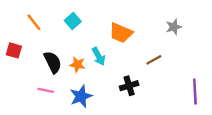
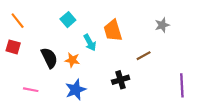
orange line: (34, 22) -> (18, 21), moved
orange trapezoid: (121, 33) -> (113, 30), turned 50
cyan arrow: (99, 56) -> (90, 43), moved
pink line: (46, 90) -> (31, 90), moved

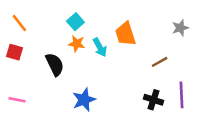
orange star: (72, 60) -> (77, 44), moved
black cross: (121, 80) -> (153, 100), moved, turned 35
purple line: (182, 85) -> (181, 95), moved
pink line: (31, 90) -> (17, 100), moved

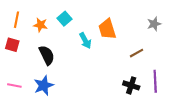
orange line: (19, 23) -> (16, 20), turned 49
orange star: (77, 44) -> (40, 25), moved
blue star: (84, 100) -> (44, 85), moved

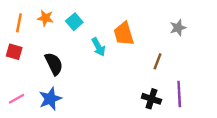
orange star: (40, 25) -> (45, 18), moved
brown line: (136, 53) -> (157, 61), turned -40
pink line: (14, 85) -> (17, 99), turned -40

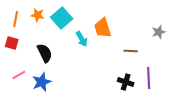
cyan square: (74, 22) -> (62, 18), size x1.5
gray star: (178, 28) -> (159, 32), moved
brown line: (157, 61) -> (131, 51), turned 72
pink line: (17, 99) -> (19, 75), moved

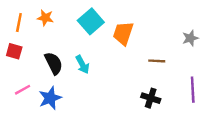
cyan square: (62, 18) -> (91, 21), moved
orange trapezoid: (103, 28) -> (123, 33), turned 35
cyan arrow: (82, 39) -> (82, 64), moved
purple line: (149, 78) -> (193, 90), moved

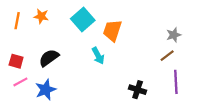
red square: (14, 51) -> (16, 61), moved
brown line: (157, 61) -> (167, 56), moved, turned -40
black semicircle: (54, 63) -> (49, 58), turned -100
cyan arrow: (82, 64) -> (98, 56), moved

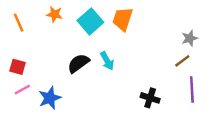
orange star: (41, 16) -> (55, 14), moved
orange line: (17, 21) -> (19, 23), turned -35
orange trapezoid: (112, 31) -> (123, 19), moved
black semicircle: (49, 58) -> (78, 63), moved

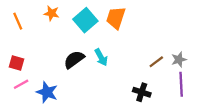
gray star: (190, 38) -> (179, 60), moved
brown line: (182, 61) -> (156, 62), moved
blue star: (50, 98) -> (47, 92), turned -30

